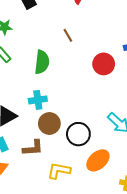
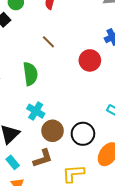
cyan cross: (38, 100) -> (36, 111), turned -36

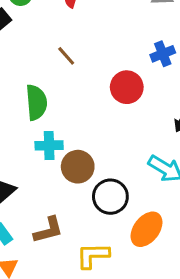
cyan cross: (36, 111) -> (49, 145), moved, turned -36
brown circle: (53, 131) -> (78, 167), moved

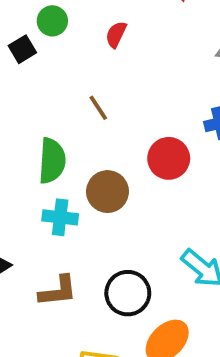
brown circle: (78, 167) -> (107, 192), moved
brown L-shape: (48, 230) -> (58, 291), moved

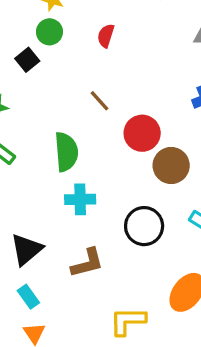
red circle: (169, 158) -> (142, 133), moved
brown circle: (107, 192) -> (171, 165), moved
black circle: (128, 293) -> (144, 226), moved

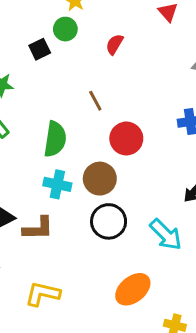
brown circle: (171, 165) -> (100, 179), moved
brown L-shape: (87, 263) -> (38, 228), moved
yellow L-shape: (128, 321) -> (43, 294), moved

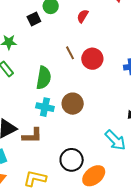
red circle: (126, 138) -> (92, 59), moved
black circle: (109, 221) -> (72, 160), moved

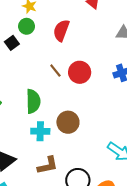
red semicircle: (83, 16) -> (61, 30), size x1.5
brown L-shape: (32, 136) -> (48, 165), moved

